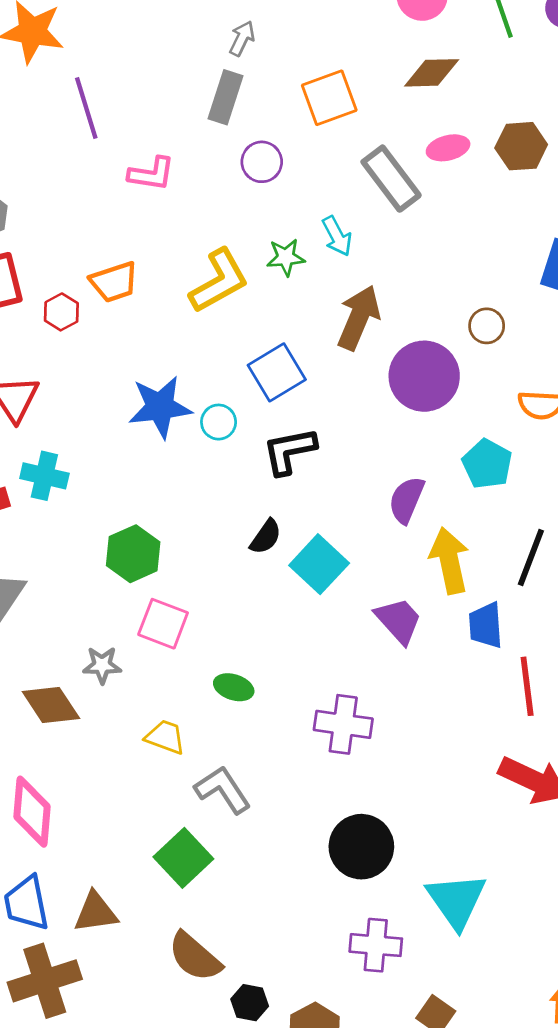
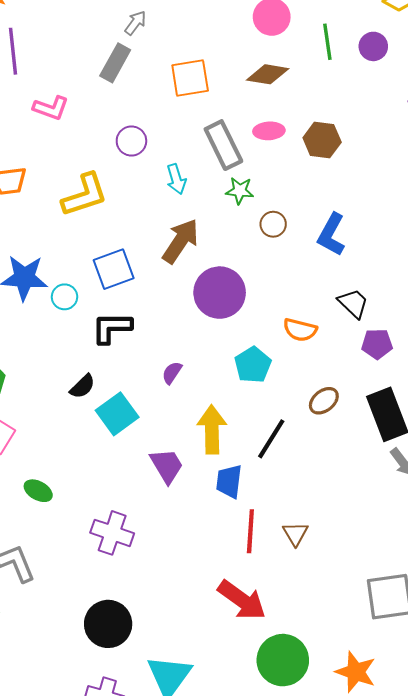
purple circle: (262, 162) -> (131, 141), moved
green star: (286, 257) -> (240, 191), moved
brown circle: (487, 326) -> (273, 224), moved
purple semicircle: (407, 500) -> (172, 373), moved, size x0.7

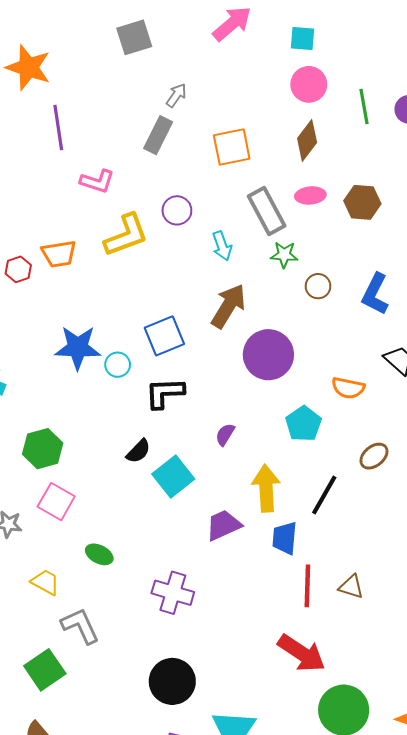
brown diamond: (268, 74) -> (307, 140), turned -60
yellow L-shape: (85, 195) -> (126, 235), moved
purple trapezoid: (167, 466) -> (223, 525), turned -81
brown triangle: (295, 534) -> (351, 587), turned -40

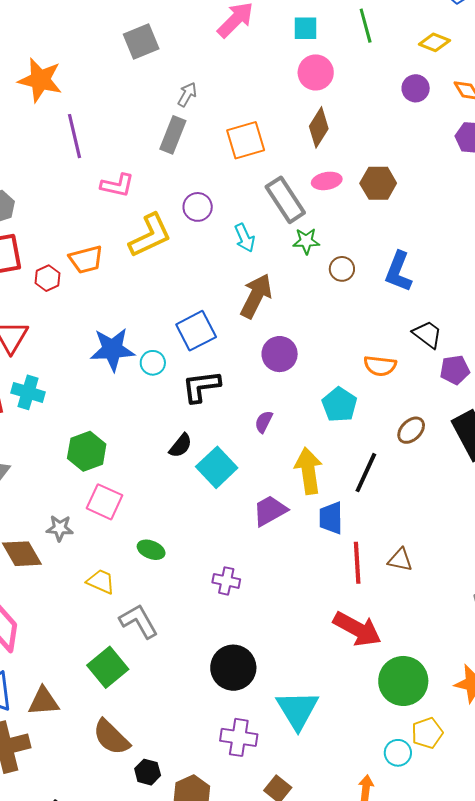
green line: (364, 107) -> (366, 26), moved
purple circle: (268, 355) -> (280, 354), moved, size x0.7
purple cross: (173, 593) -> (226, 581), size x0.7

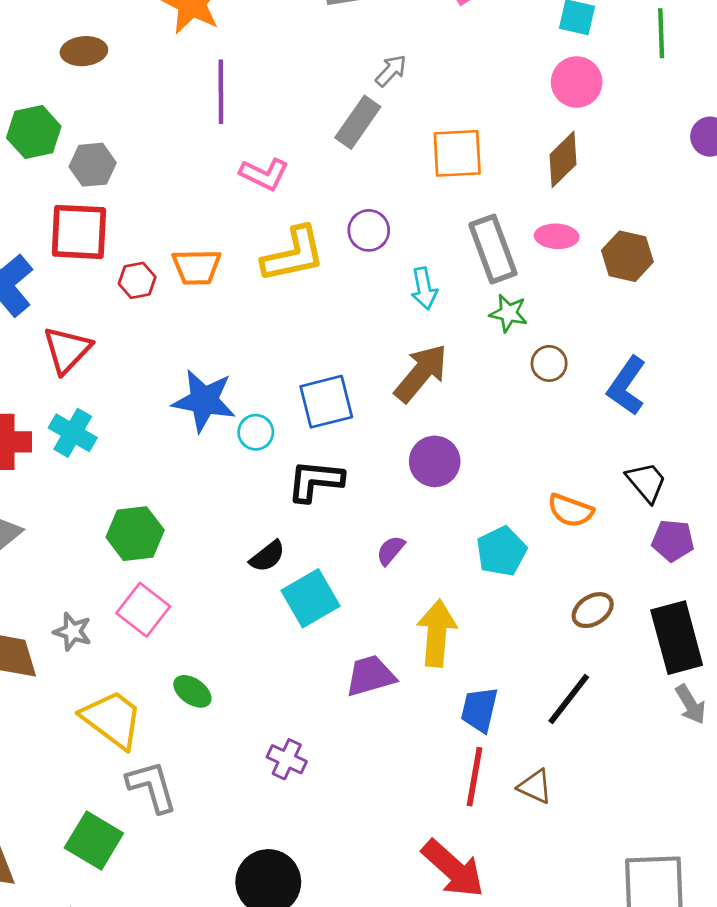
black line: (366, 473) -> (569, 699), moved
blue trapezoid: (331, 518) -> (479, 710), moved
yellow trapezoid: (101, 582) -> (112, 719), size x1.6
green square: (108, 667) -> (94, 841), turned -33

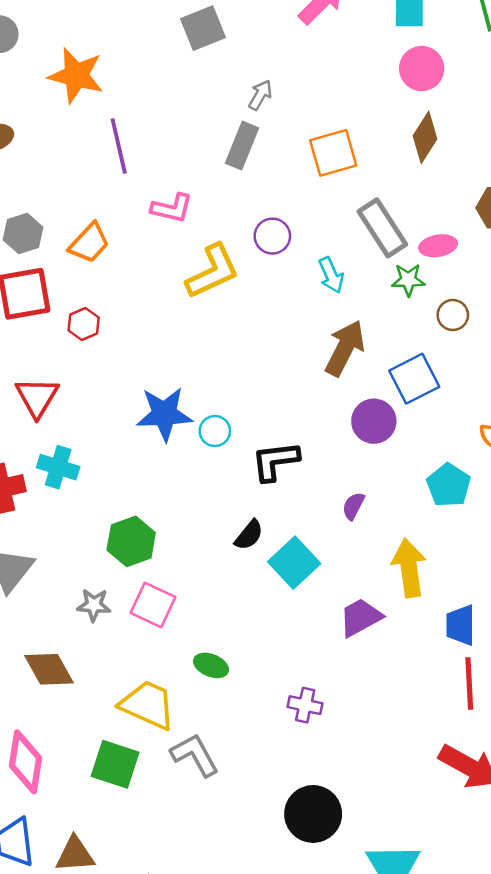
pink ellipse: (557, 236) -> (438, 246), moved
orange trapezoid: (197, 267) -> (89, 243), moved, turned -33
blue square: (326, 402) -> (414, 379), moved
gray star: (73, 632) -> (94, 605), moved
green square: (94, 841) -> (115, 764), moved

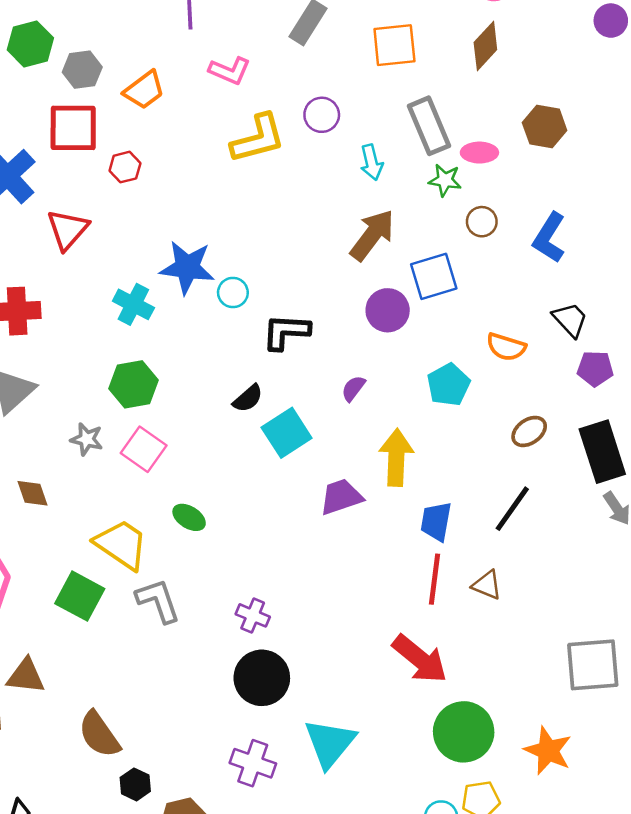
cyan cross: (58, 467) -> (133, 304), moved
brown diamond: (49, 669) -> (33, 493), size x0.7
purple cross: (305, 705) -> (253, 615), moved

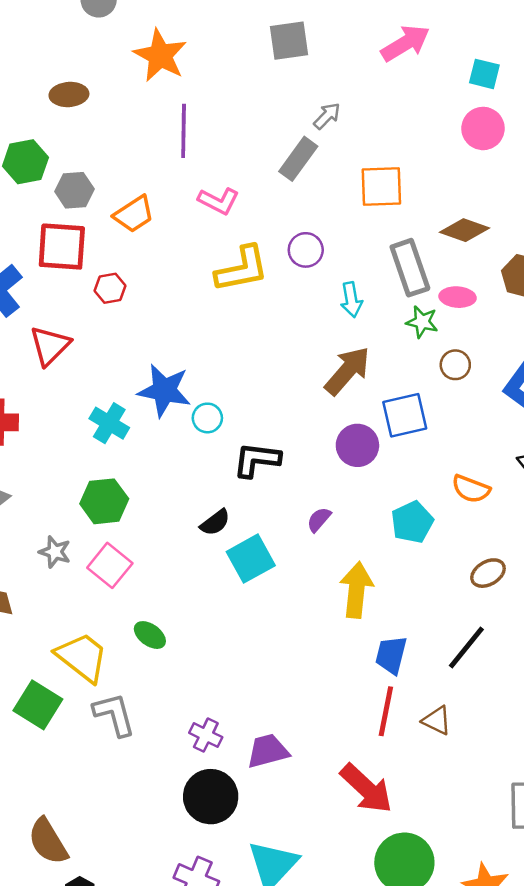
brown diamond: (485, 46) -> (464, 230), moved, turned 63
purple trapezoid: (341, 497) -> (268, 751), moved

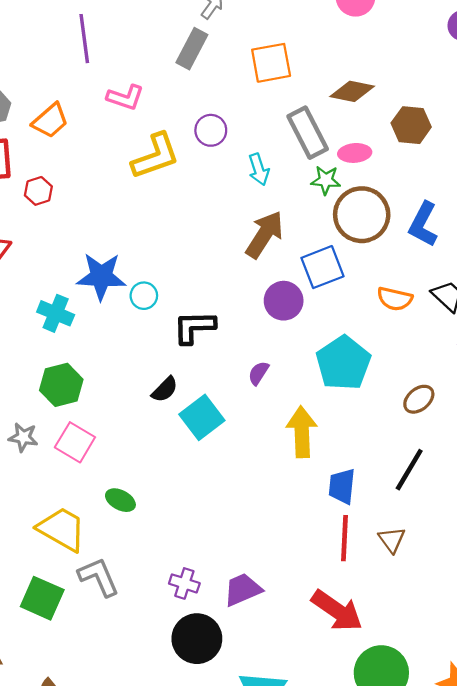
brown circle: (455, 365) -> (362, 215), size x2.0
orange semicircle: (471, 489) -> (395, 299), moved
cyan pentagon: (412, 522) -> (343, 363), size x1.4
green square: (38, 705) -> (42, 598), moved
brown triangle: (437, 721) -> (392, 540), turned 36

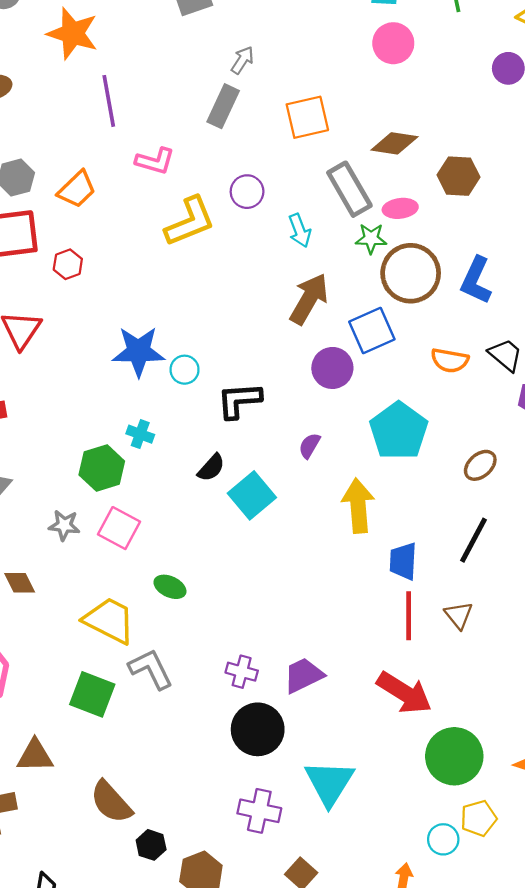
cyan cross: (56, 313) -> (140, 434), moved, size x0.7

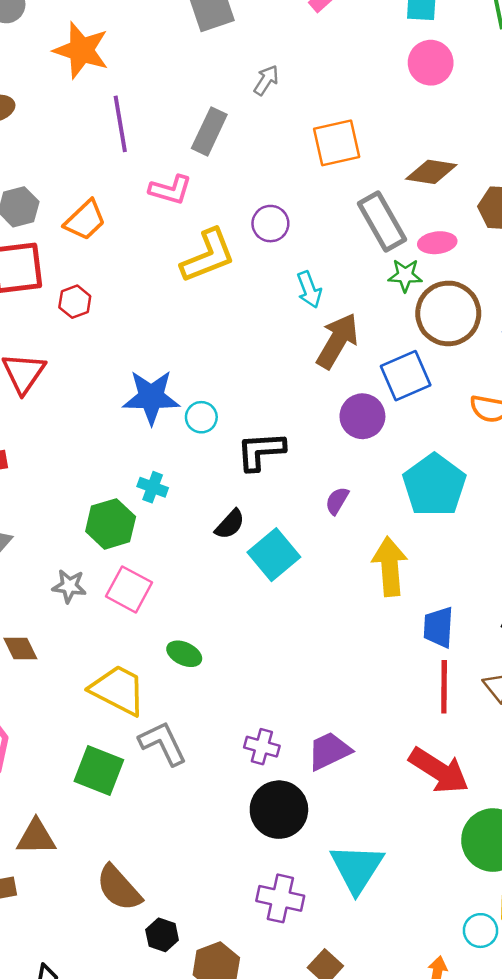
gray rectangle: (223, 106) -> (209, 131), moved
cyan arrow: (300, 231) -> (309, 290), moved

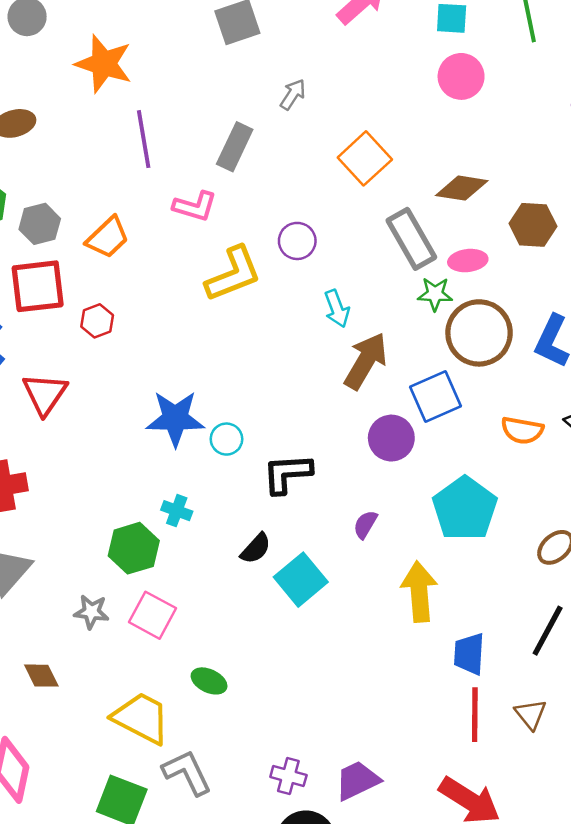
orange square: (337, 143) -> (365, 158), turned -30

